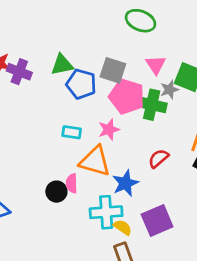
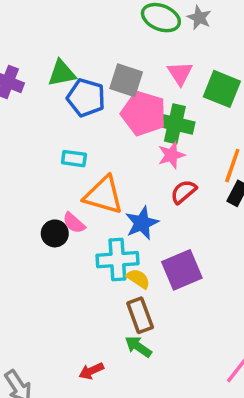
gray star: (169, 90) -> (199, 18), moved, turned -30
pink star: (109, 130) -> (171, 155), moved
pink semicircle: (72, 183) -> (74, 223), turned -48

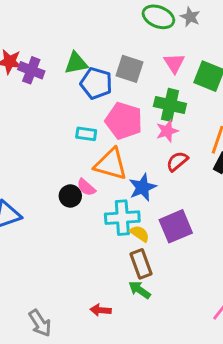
pink pentagon: (144, 113) -> (124, 121), moved
red arrow: (91, 371) -> (101, 310), turned 30

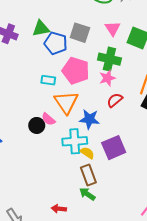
orange triangle: (111, 164) -> (66, 102), turned 40
blue star: (143, 187) -> (89, 119), turned 30

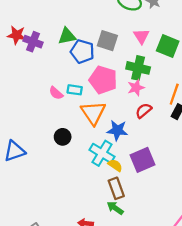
pink semicircle: (48, 119) -> (56, 93), moved
cyan cross: (75, 141) -> (102, 153), turned 35

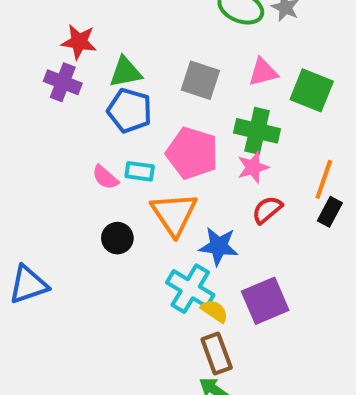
red star: (17, 35) -> (79, 42), moved
pink triangle: (141, 36) -> (263, 72), turned 49
blue pentagon: (82, 52) -> (130, 111), moved
black circle: (63, 137) -> (117, 238), moved

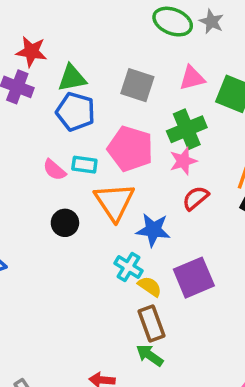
green cross: (257, 131) -> (187, 129), turned -36
cyan cross: (190, 289) -> (129, 267), size x0.7

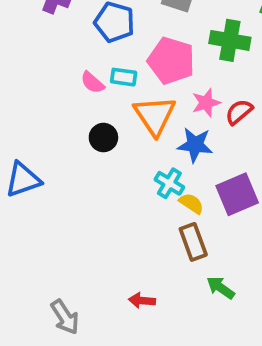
green cross: (187, 129) -> (230, 40), turned 33
pink star: (183, 161) -> (206, 103), moved
green arrow: (150, 355) -> (221, 288), moved

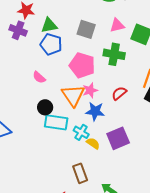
cyan rectangle: (124, 77) -> (56, 122), moved, size x1.6
pink star: (206, 103) -> (90, 90), moved
brown rectangle: (193, 242) -> (80, 173), moved

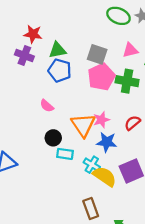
pink pentagon: (82, 65) -> (101, 77), moved, turned 30
cyan rectangle: (56, 122) -> (65, 154), size x0.7
yellow semicircle: (93, 143) -> (105, 176), size x1.6

